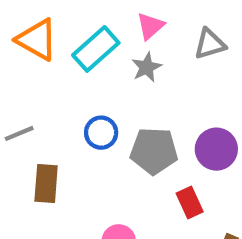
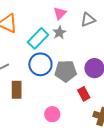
cyan rectangle: (96, 49) -> (38, 38), moved
blue circle: (101, 133) -> (40, 64), size x1.5

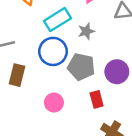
gray star: (59, 33) -> (86, 31), moved
pink circle: (52, 114) -> (54, 103), moved

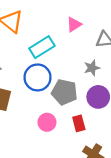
gray star: (86, 31) -> (92, 68), moved
pink circle: (54, 103) -> (47, 122), moved

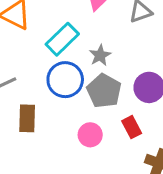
gray star: (92, 68) -> (100, 55), moved
gray pentagon: (64, 92) -> (104, 91), turned 30

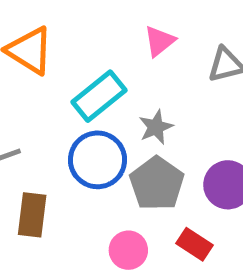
red rectangle: (132, 127) -> (194, 244), turned -35

